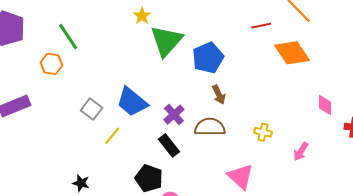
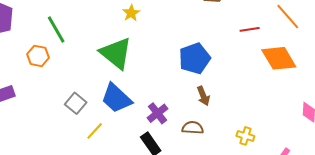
green triangle: (166, 41) -> (116, 53), moved, turned -36
brown semicircle: (210, 127) -> (193, 128), size x0.7

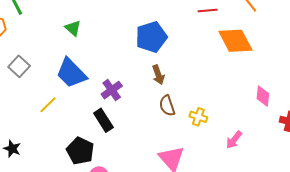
green triangle: (116, 53) -> (73, 28), size x0.5
gray square: (76, 103) -> (19, 66), moved
brown semicircle: (193, 128) -> (167, 106), moved, turned -115

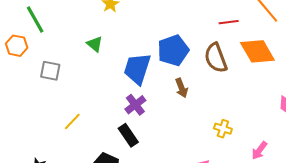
gray square: (19, 66) -> (50, 71), moved, turned -30
blue trapezoid: (71, 73) -> (137, 69), moved, turned 64
brown semicircle: (167, 106) -> (216, 58), moved, size x1.4

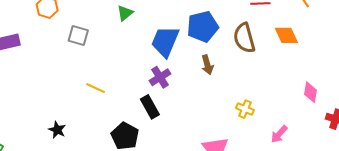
green triangle: (95, 44) -> (125, 13), turned 36
orange diamond: (257, 51) -> (286, 35), size x0.7
yellow line: (72, 122) -> (96, 88), turned 66

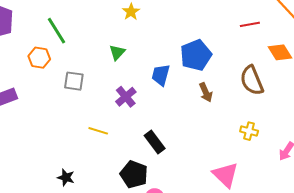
brown semicircle: (244, 38) -> (252, 80), moved
blue trapezoid: (165, 41) -> (161, 75), size x0.7
purple cross: (160, 77) -> (126, 97), moved

